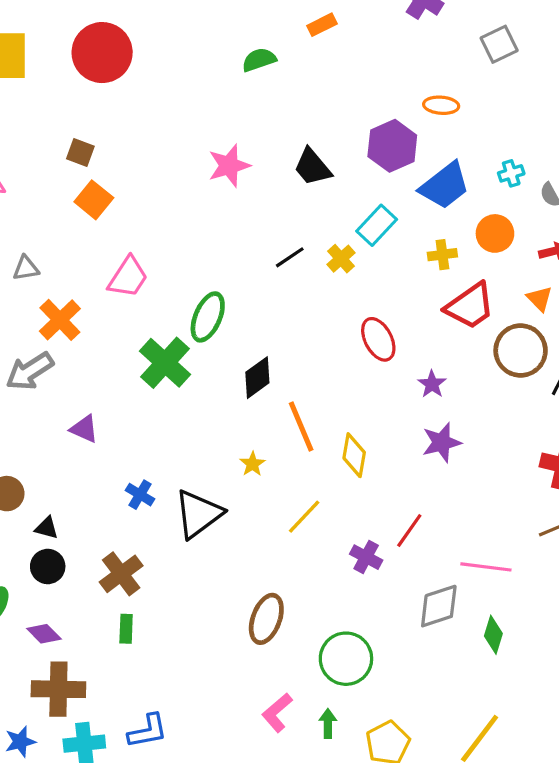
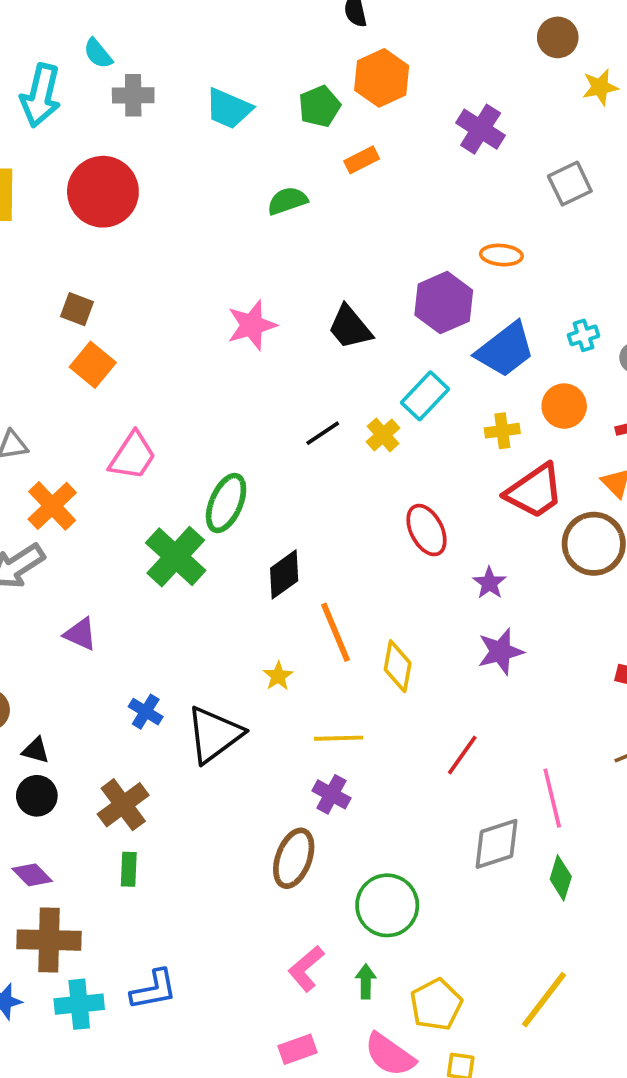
yellow line: (304, 517) -> (339, 738), turned 45
purple cross: (366, 557) -> (331, 794), moved
pink line: (486, 567) -> (552, 798), turned 69

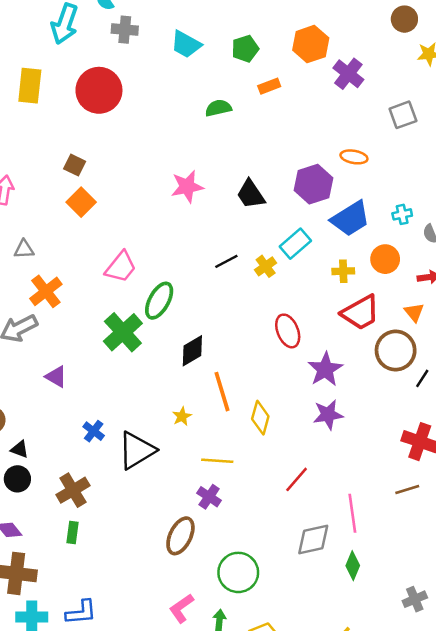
orange hexagon: (382, 78) -> (311, 44), moved
pink trapezoid: (133, 456) -> (121, 267), moved
purple star: (489, 583) -> (325, 369), size x1.6

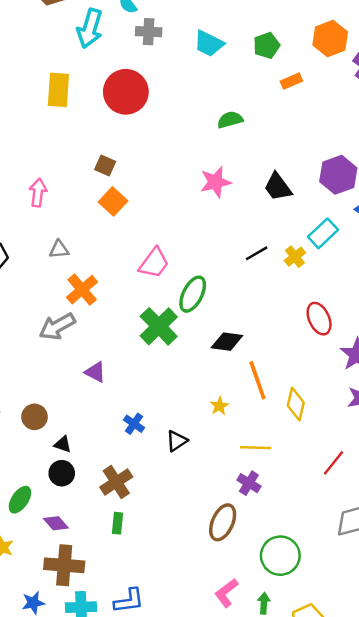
green semicircle: (218, 108) -> (230, 120), moved
black diamond: (192, 351) -> (227, 342), turned 40
black triangle: (137, 450) -> (177, 441), size x0.6

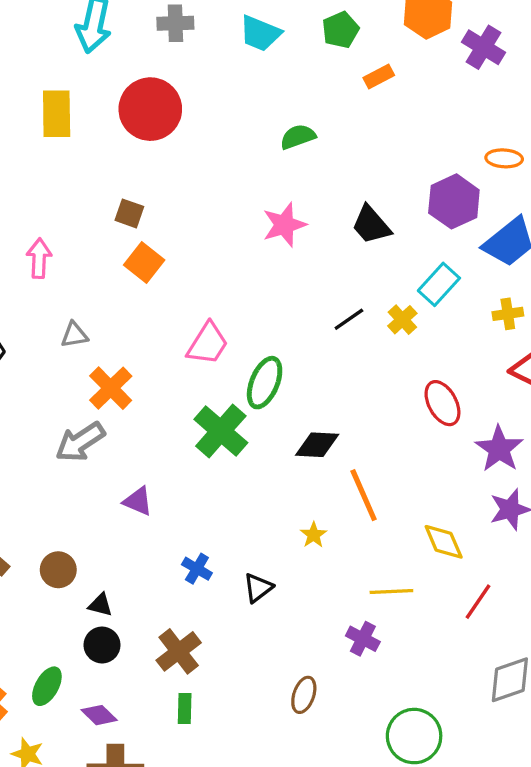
yellow diamond: (296, 404) -> (444, 542), moved, turned -32
yellow line: (256, 448) -> (391, 591), moved
brown ellipse: (223, 522) -> (304, 695), moved, size x0.7

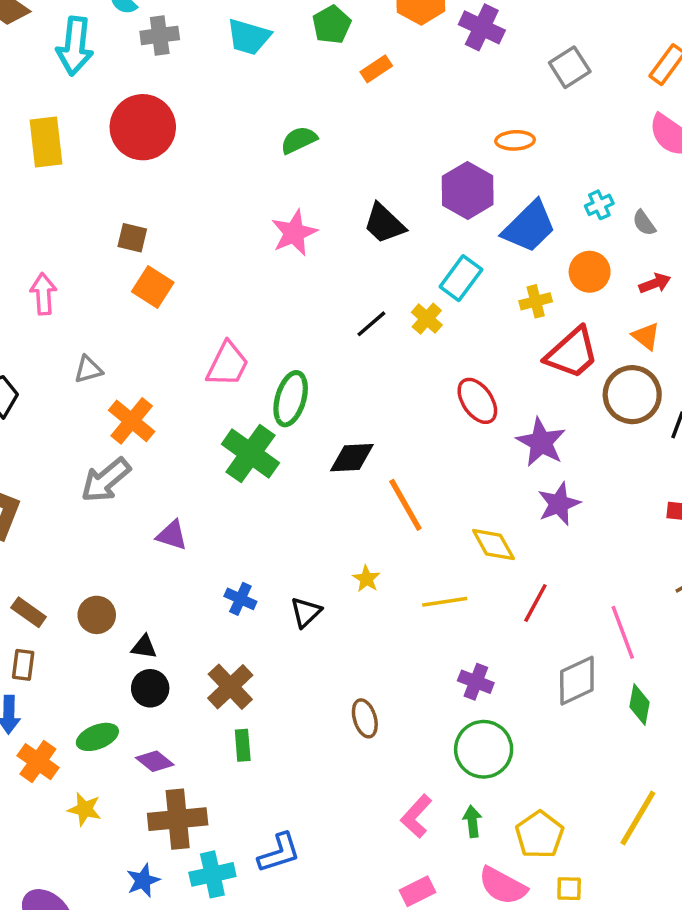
yellow star: (314, 535) -> (366, 579), moved
purple cross: (363, 639) -> (476, 682), moved
green ellipse: (47, 686) -> (97, 737), turned 45
brown ellipse: (304, 695) -> (365, 718), turned -30

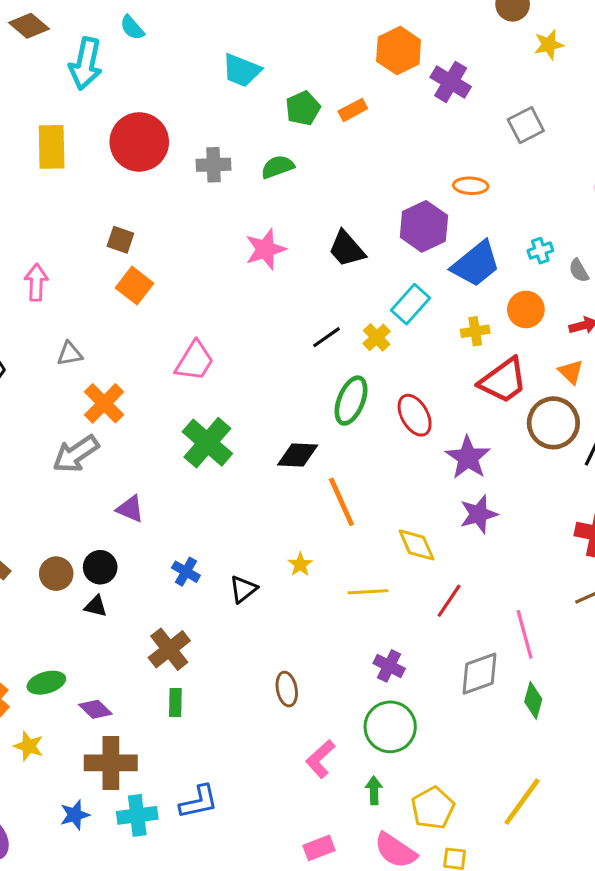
green pentagon: (332, 25) -> (303, 108), moved
gray cross: (160, 35) -> (214, 165), moved
green ellipse: (291, 399) -> (351, 401), moved
black circle: (150, 688) -> (100, 567), moved
pink L-shape: (416, 816) -> (320, 759), moved

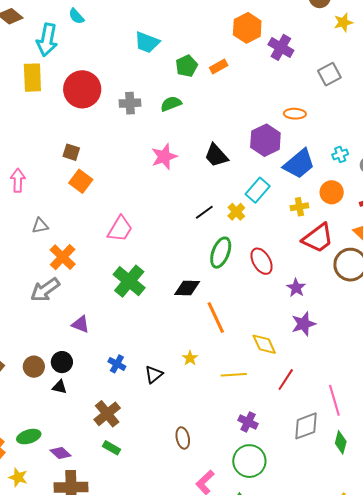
yellow rectangle: (52, 147) -> (32, 78), moved
purple star: (468, 458) -> (296, 288), size x0.7
green rectangle: (175, 703) -> (112, 448), turned -60

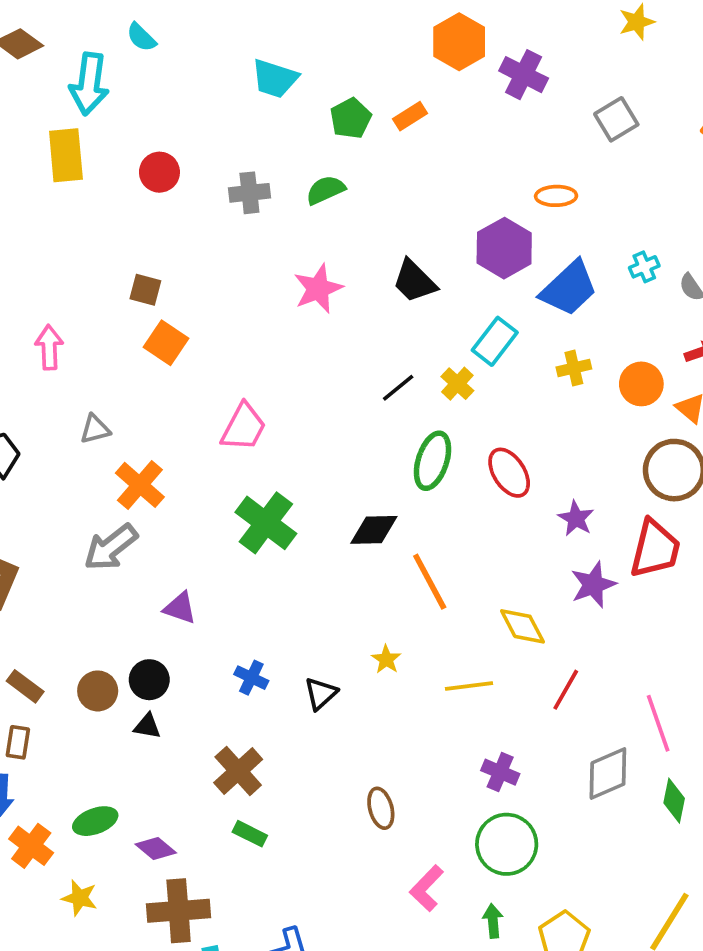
red circle: (82, 89) -> (159, 172), size x0.6
orange circle: (332, 192) -> (641, 384), moved
red trapezoid: (318, 238) -> (655, 549), moved, turned -36

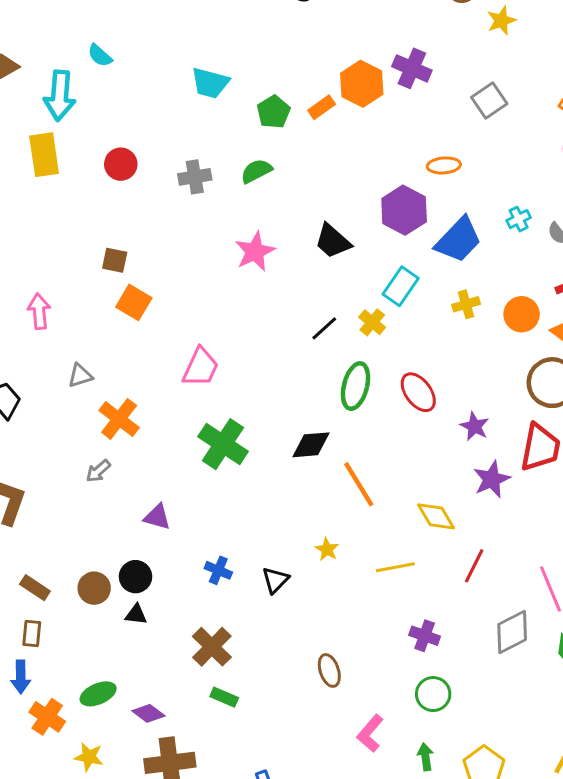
orange hexagon: (459, 42) -> (362, 84), moved
gray arrow: (111, 547) -> (98, 471), size x0.6
green circle: (507, 844) -> (433, 694), size x0.7

